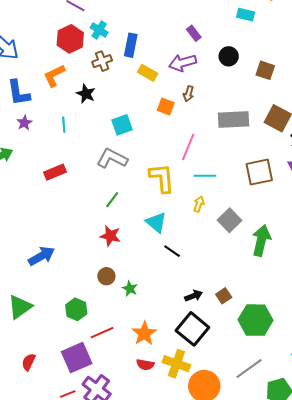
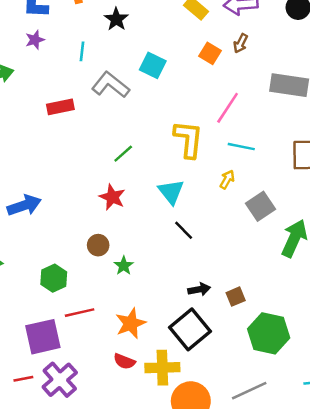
cyan square: (122, 125) -> (153, 65), turned 35
gray L-shape: (112, 158) -> (111, 85), moved
yellow cross: (176, 364) -> (162, 368), turned -32

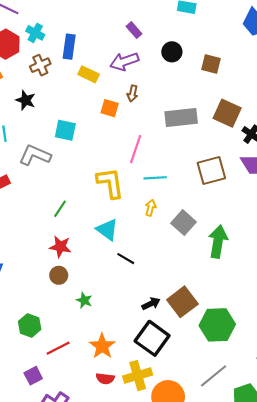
brown circle: (98, 245) -> (59, 275), moved
brown square: (236, 297) -> (182, 302), size x1.8
purple square: (43, 337) -> (33, 376), size x0.6

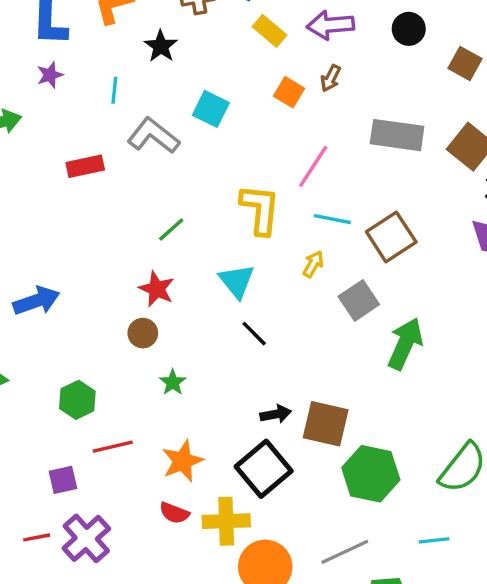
brown square: (211, 170) -> (391, 237), moved, turned -32
brown square: (182, 302) -> (326, 424), turned 36

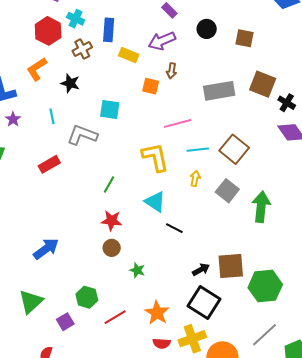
pink line: (313, 166) -> (178, 123), turned 60
purple square: (63, 480) -> (65, 322), moved

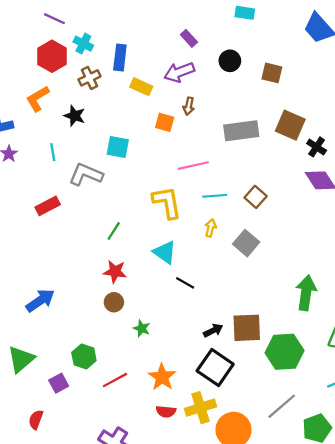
brown square: (234, 149) -> (256, 197), size x0.7
green arrow: (261, 207) -> (306, 293), moved

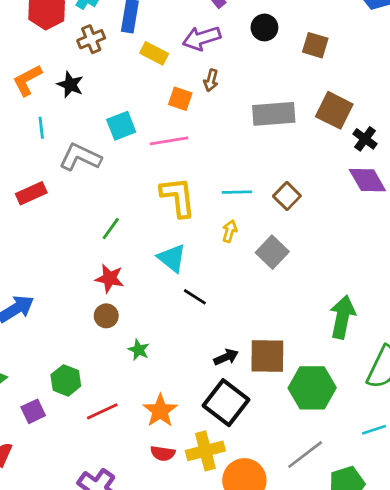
orange L-shape: (38, 99) -> (27, 80), moved
cyan square: (118, 147) -> (121, 126), turned -35
pink line: (193, 166) -> (169, 141), moved

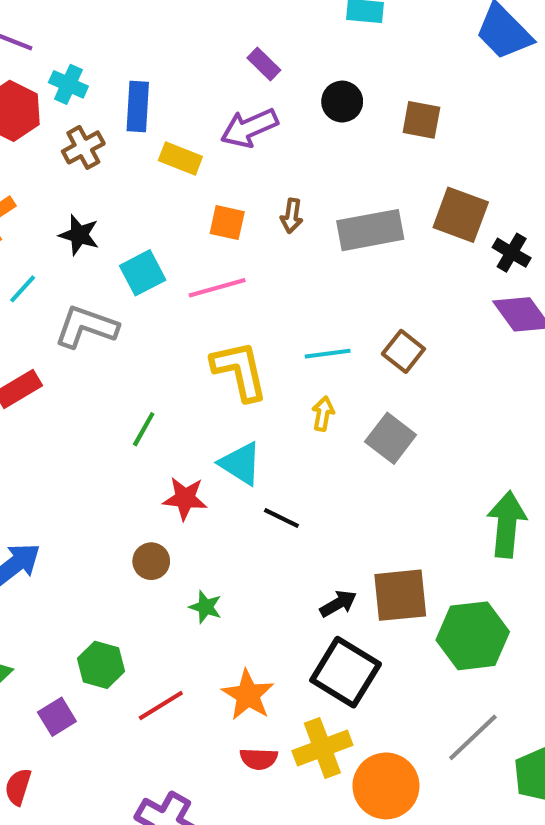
brown arrow: (211, 80) -> (292, 216), moved
black star: (70, 85) -> (79, 235), moved
cyan line: (41, 128) -> (23, 289), turned 55
red star: (110, 278) -> (185, 498), moved

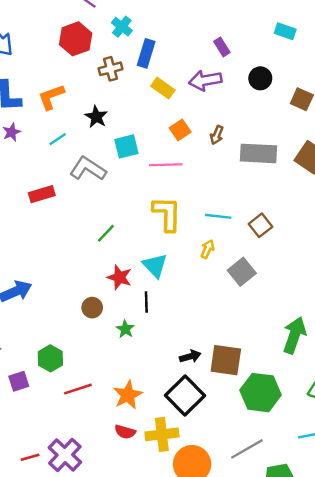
cyan cross: (68, 84) -> (122, 27), moved
orange square: (227, 223) -> (180, 130), turned 30
black line: (281, 518) -> (146, 302), moved, turned 48
green star: (206, 607) -> (125, 329), moved

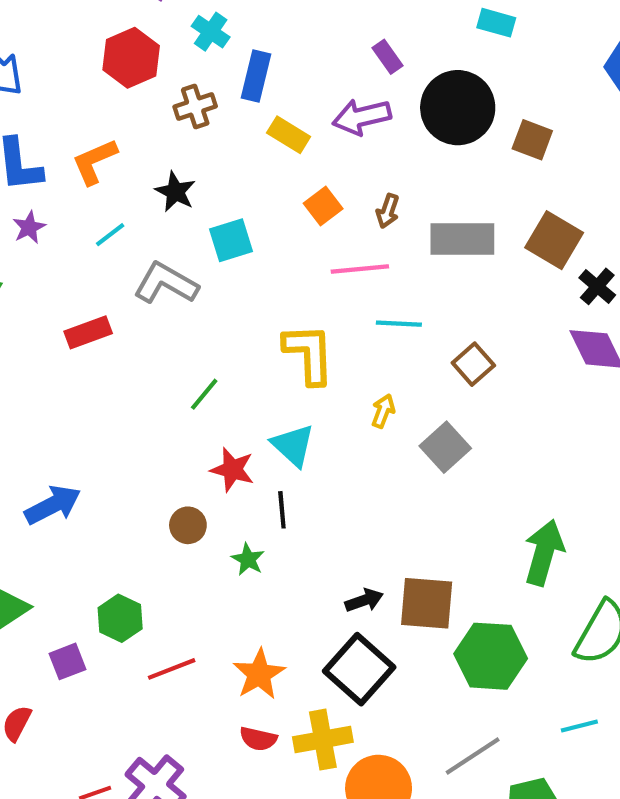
black circle: (260, 78) -> (458, 108), size x1.8
pink line: (166, 165) -> (360, 269), moved
cyan line: (218, 216) -> (399, 324), moved

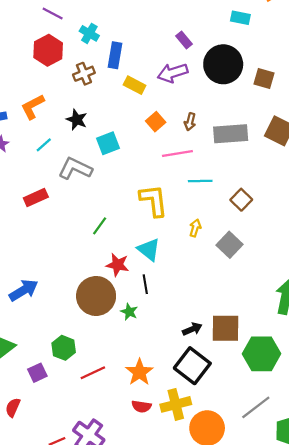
brown circle: (188, 525) -> (96, 296), size x2.0

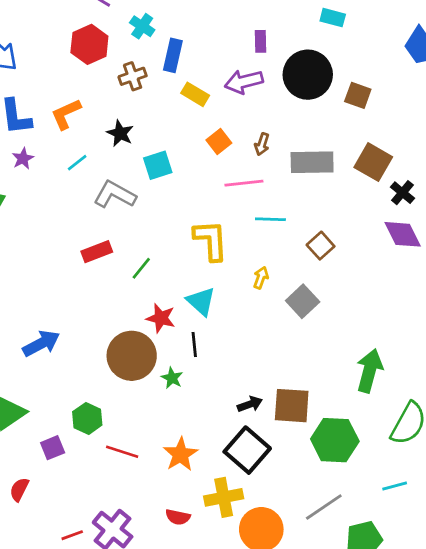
purple rectangle: (184, 40) -> (260, 41), turned 35
red rectangle: (36, 197) -> (97, 252), moved
red line: (93, 373) -> (122, 452), turned 40
red semicircle: (141, 406) -> (178, 517), moved

